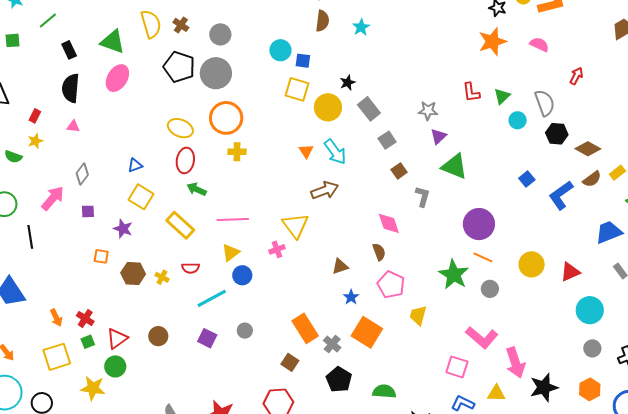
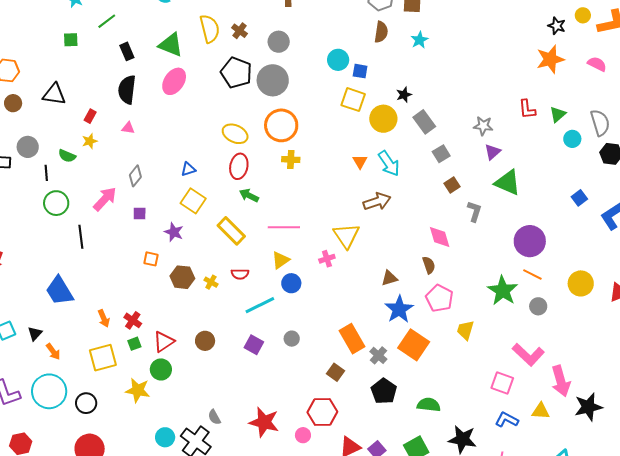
blue star: (351, 297) -> (399, 309), size x1.8

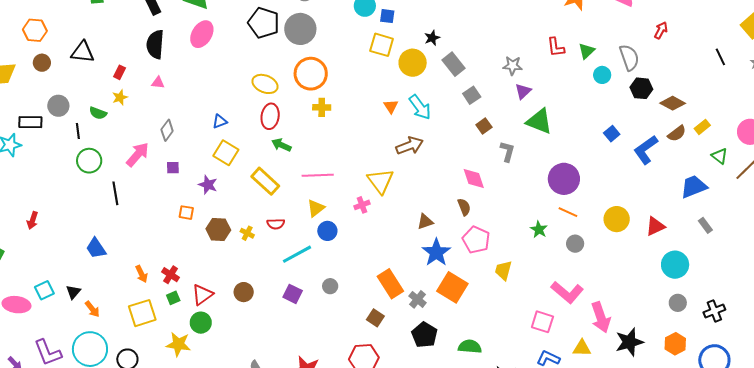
blue trapezoid: (59, 291) -> (96, 248), size x0.7
green star: (503, 291) -> (539, 229), size x0.6

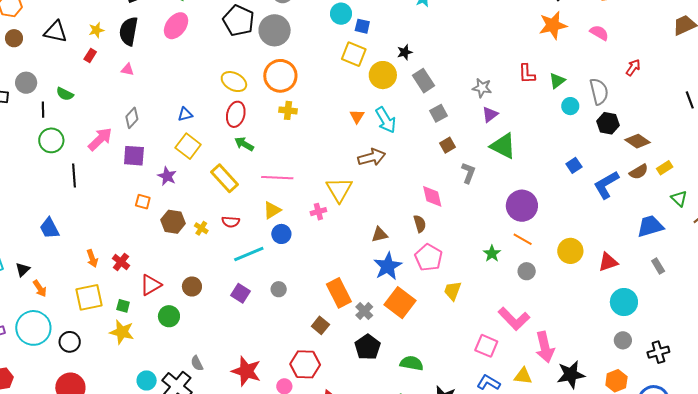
yellow star: (120, 97) -> (96, 30), moved
purple square: (173, 168) -> (134, 156), size x1.6
green square: (173, 298) -> (123, 306), moved, turned 32
green circle: (201, 323) -> (169, 316), moved

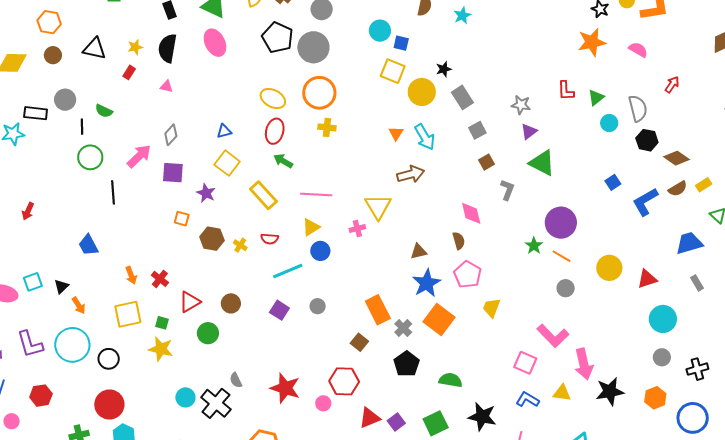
pink ellipse: (176, 26) -> (215, 43), turned -64
green star: (492, 254) -> (534, 246), moved

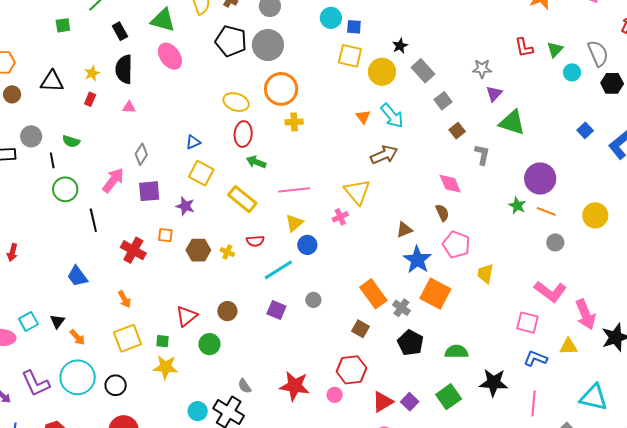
red cross: (160, 279) -> (133, 250), moved, size x1.4

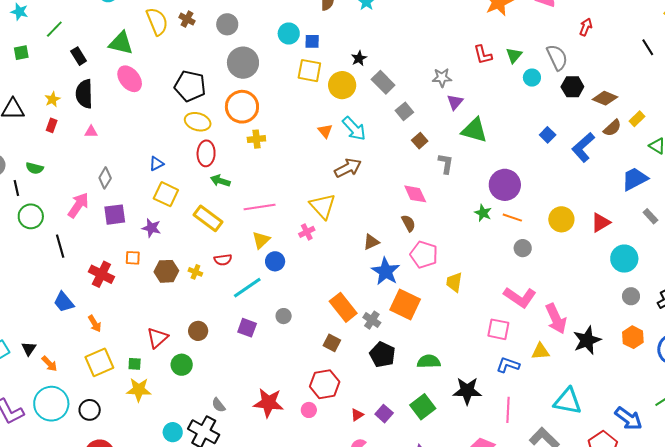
black pentagon: (231, 41) -> (190, 86), moved
gray circle: (268, 45) -> (243, 63), moved
blue trapezoid: (77, 276) -> (64, 302), moved
red triangle: (383, 402) -> (357, 415), size x0.6

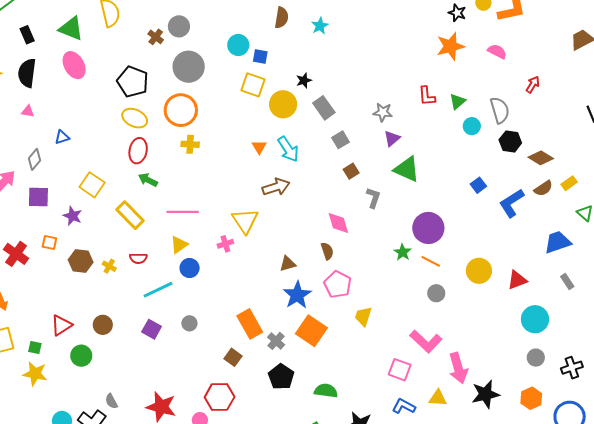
brown cross: (187, 19) -> (156, 37), moved
blue triangle: (156, 164) -> (62, 137), moved

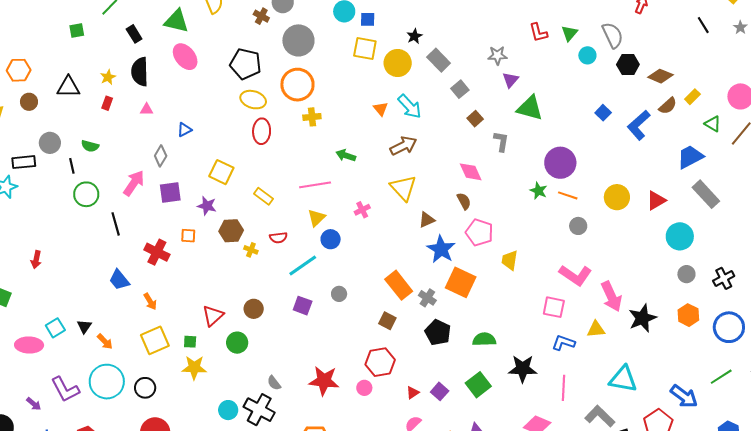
green arrow: (148, 180) -> (346, 155), moved
yellow rectangle: (130, 215) -> (264, 196), size x0.7
yellow triangle: (245, 221) -> (403, 188), moved
brown hexagon: (81, 261) -> (231, 231), moved
gray rectangle: (567, 282) -> (706, 194), size x1.8

